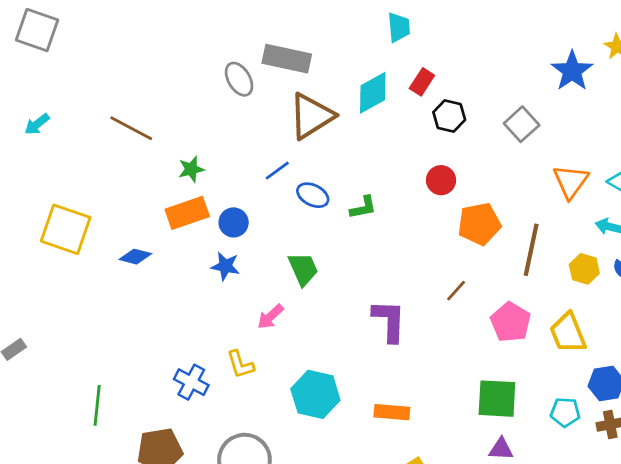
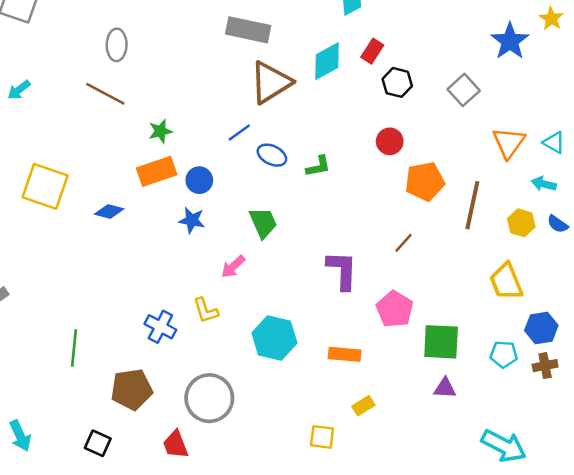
gray ellipse: (239, 79) -> (117, 45), moved, turned 32
pink pentagon: (511, 322) -> (395, 309), moved

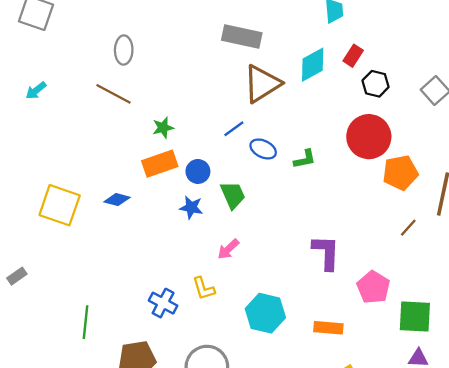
red circle: (390, 141) -> (369, 137), size x1.8
yellow square: (45, 186) -> (60, 205), moved
green trapezoid: (263, 223) -> (233, 195), moved
brown line: (403, 243) -> (408, 228), moved

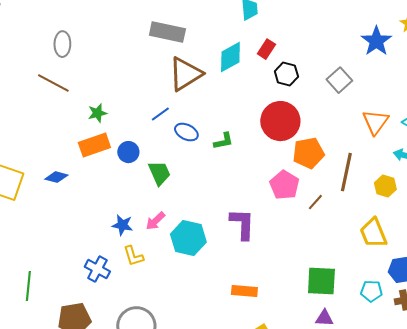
blue star: (191, 207) -> (122, 225), moved
pink pentagon: (373, 287) -> (284, 185), moved
cyan hexagon: (265, 313) -> (188, 238), moved

